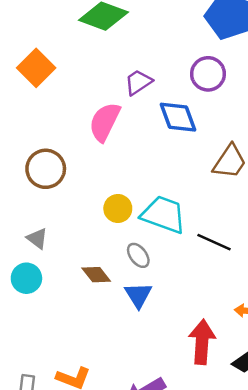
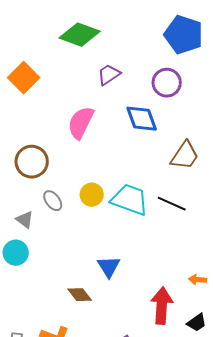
purple trapezoid: (138, 82) -> (109, 75), moved
black line: (214, 242) -> (172, 204), moved
gray ellipse: (138, 255) -> (53, 201), moved
brown diamond: (96, 275) -> (80, 295), moved

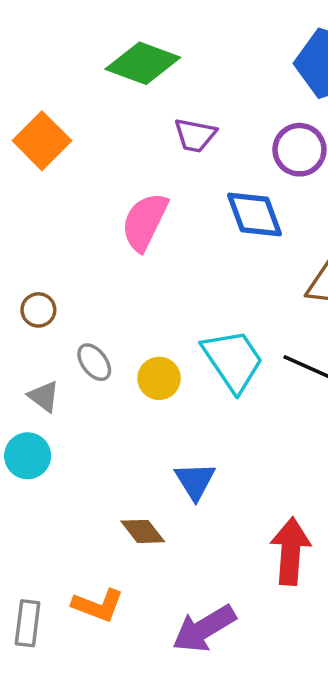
purple trapezoid: (109, 75) -> (195, 135), turned -135
brown circle: (32, 162) -> (38, 310), moved, size x0.6
yellow circle: (92, 195) -> (159, 378), moved
cyan trapezoid: (130, 200) -> (233, 360), turned 36

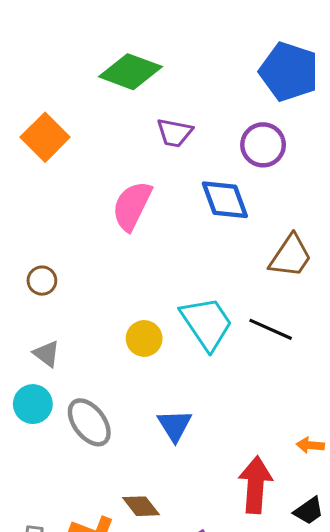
gray ellipse: (94, 362) -> (89, 422), moved, size x1.5
brown diamond: (143, 531) -> (141, 506), moved

